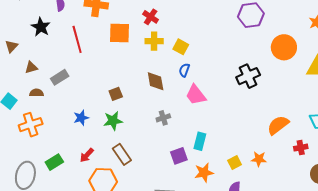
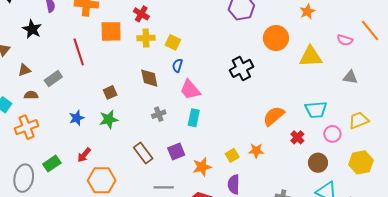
red line: (77, 39) -> (79, 52), moved
cyan rectangle: (200, 141) -> (194, 118), moved
red cross: (301, 148) -> (297, 137), turned -32
brown rectangle: (122, 154) -> (143, 153), moved

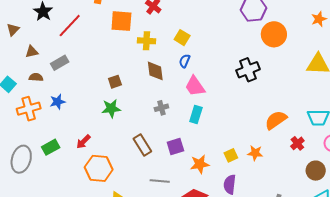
yellow cross: (146, 38) -> (146, 41), moved
orange circle: (276, 38) -> (274, 34), moved
red line: (79, 52) -> (70, 26), moved, turned 56
blue star: (77, 118) -> (58, 102), moved

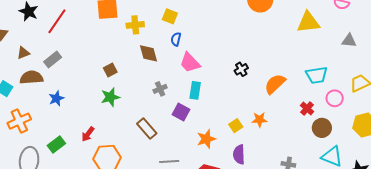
black cross: (248, 70) -> (241, 69), moved, size x0.6
brown semicircle: (36, 77) -> (31, 77), size x1.6
orange cross: (29, 109) -> (19, 121), moved
red cross: (297, 143) -> (307, 109), moved
purple square: (175, 146) -> (181, 112), moved, turned -36

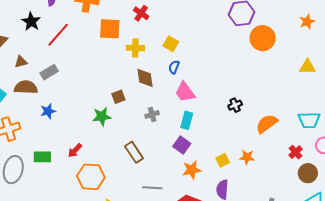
yellow triangle: (308, 22) -> (307, 67), size x0.7
brown square: (110, 70) -> (118, 97), moved
purple square: (181, 112) -> (182, 145), moved
green rectangle: (56, 144) -> (42, 157), turned 30

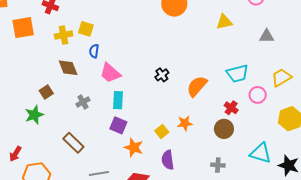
yellow cross: (135, 48) -> (64, 35), moved
orange star: (192, 170) -> (134, 147), turned -30
brown circle: (308, 173) -> (224, 129), moved

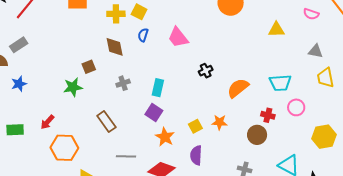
pink trapezoid: (110, 73) -> (178, 37), moved
yellow trapezoid: (281, 78) -> (325, 78), moved, turned -80
red cross: (231, 108) -> (268, 115), turned -32

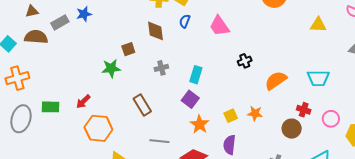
blue star: (19, 84) -> (84, 14), moved
pink circle: (296, 107) -> (331, 119), moved

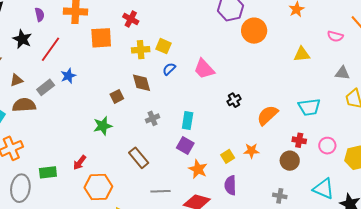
blue semicircle: (185, 21) -> (169, 69), turned 32
brown square: (128, 49) -> (117, 96), moved

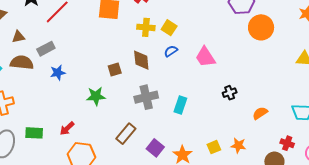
blue star: (68, 76) -> (58, 73), moved
orange semicircle: (267, 115) -> (260, 113), size x0.7
gray cross: (152, 118) -> (146, 97), size x1.6
purple square: (185, 146) -> (155, 148), moved
brown rectangle: (139, 158) -> (126, 134), turned 70

